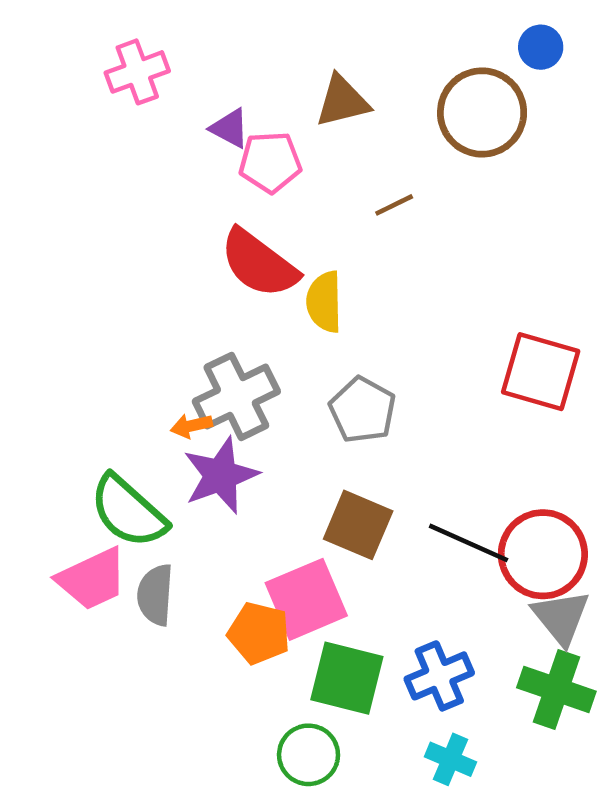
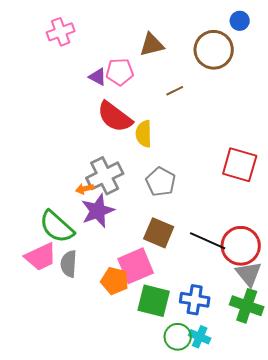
purple triangle: (230, 128) -> (98, 77), moved
blue cross: (439, 676) -> (195, 300), turned 32
green circle: (309, 755) -> (178, 337), moved

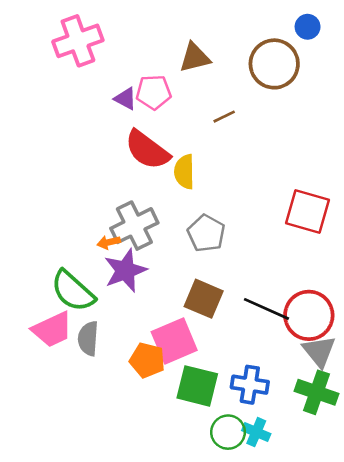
pink cross: (61, 32) -> (78, 41), size x1.4

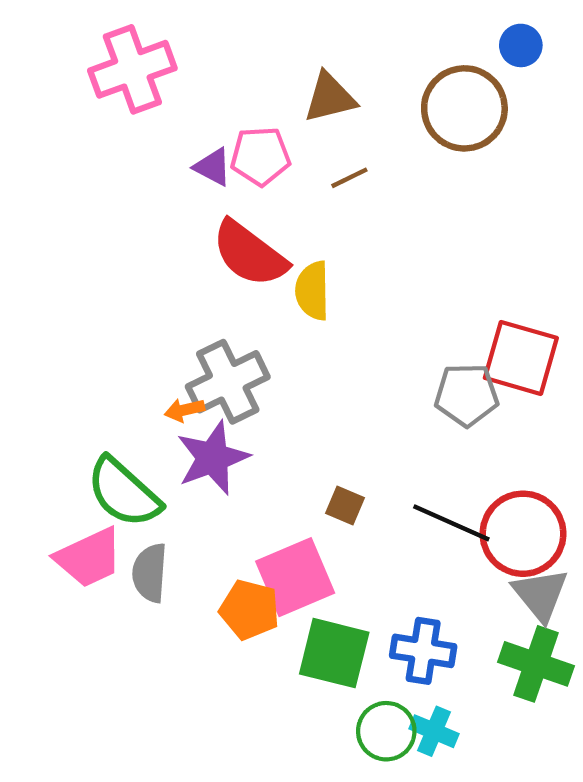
brown line: (224, 117) -> (349, 178), moved
gray pentagon: (206, 233) -> (467, 395), moved, turned -30
brown square: (204, 299) -> (345, 506), size x0.6

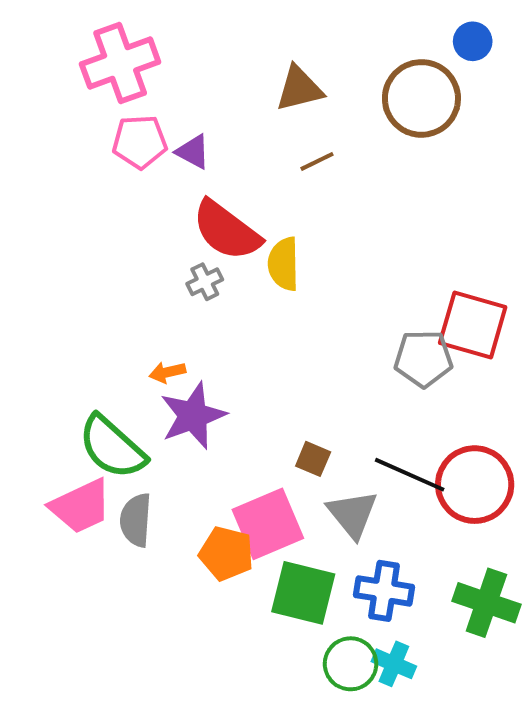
pink pentagon: (260, 156) -> (140, 142), moved
gray cross: (228, 382) -> (205, 282), moved, size x0.5
gray triangle: (540, 594) -> (352, 514), moved

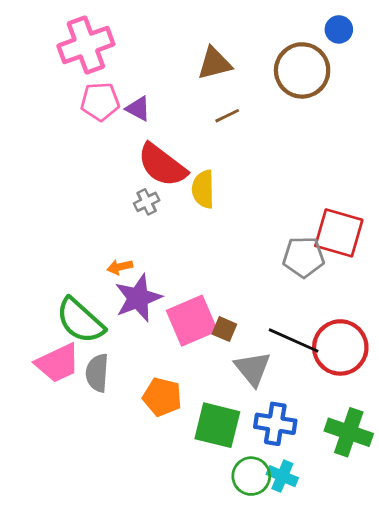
pink square: (268, 524) -> (192, 321), moved

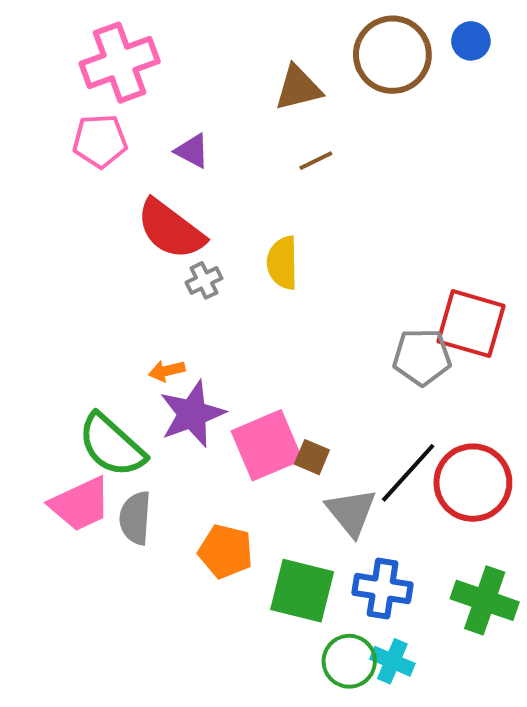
brown circle: (302, 70) -> (392, 55), moved
pink pentagon: (100, 102) -> (100, 141), moved
red semicircle: (162, 165) -> (171, 229), moved
black line: (294, 340) -> (408, 473), turned -72

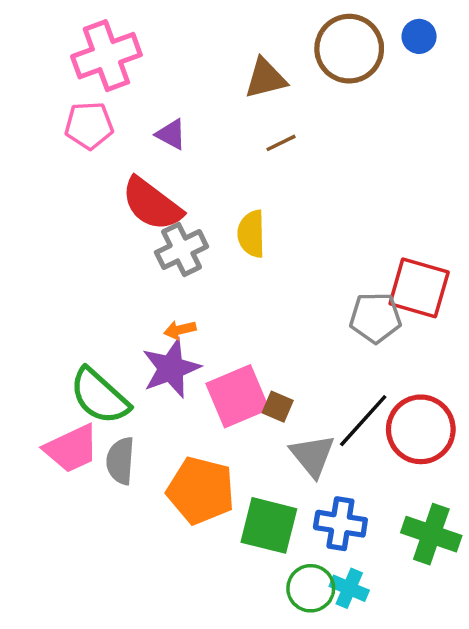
gray cross: (204, 280) -> (182, 249), size x1.6
orange arrow: (167, 371) -> (180, 330), moved
orange pentagon: (226, 551) -> (201, 490), size x1.4

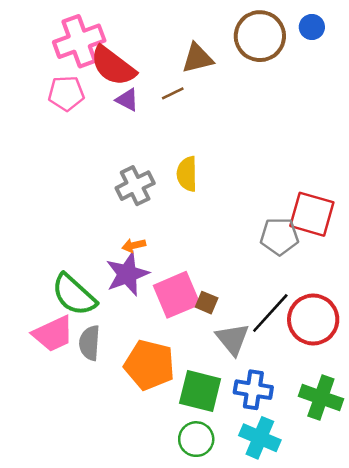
brown line: (281, 143) -> (173, 93), moved
red semicircle: (152, 204) -> (113, 66), moved
green circle: (311, 588) -> (196, 439), moved
cyan cross: (349, 588) -> (260, 438), size x1.4

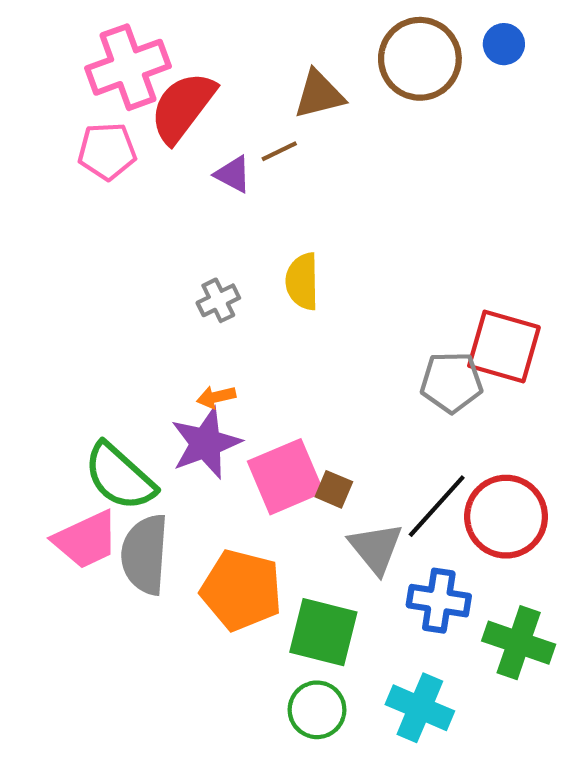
red semicircle: (113, 66) -> (183, 107), turned 90
purple triangle: (127, 100) -> (233, 174), moved
gray cross: (135, 186) -> (218, 300), size x0.7
gray semicircle: (90, 343) -> (145, 554), size x1.4
blue cross: (253, 390) -> (439, 601), moved

